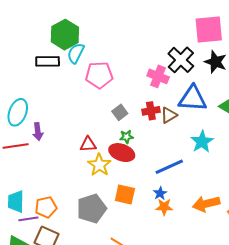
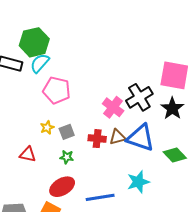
brown triangle: (169, 115) -> (117, 137), moved
red ellipse: (122, 153) -> (62, 187), moved, turned -65
yellow star: (99, 165) -> (47, 127), moved, size x0.6

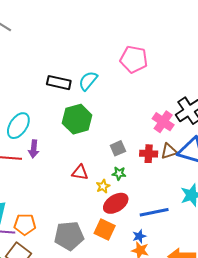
green hexagon: (34, 42) -> (77, 119), moved
pink pentagon: (57, 90) -> (134, 59), moved
yellow star: (47, 127) -> (103, 186), moved

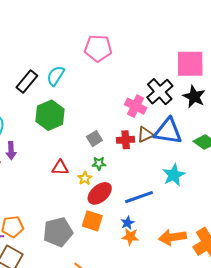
black rectangle: (59, 83) -> (27, 82), turned -55

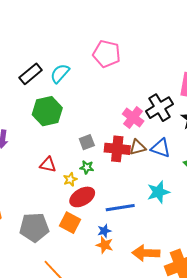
blue triangle: (168, 131) -> (161, 148), size x0.7
red cross: (126, 140) -> (117, 149), size x1.4

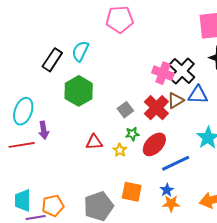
black cross: (159, 108) -> (182, 71), moved
red cross: (117, 149) -> (156, 108), turned -35
red ellipse: (82, 197) -> (154, 144), moved

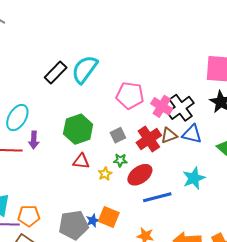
pink pentagon: (120, 19) -> (130, 95), moved
cyan semicircle: (80, 51) -> (85, 69), size x1.4
green hexagon: (79, 91) -> (78, 129), moved
blue star: (167, 190) -> (93, 221), moved

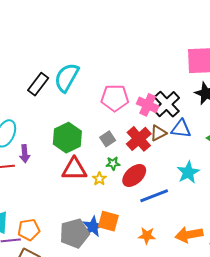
red triangle: (81, 161) -> (74, 169), size x1.5
blue star: (93, 221) -> (93, 227), size x1.5

